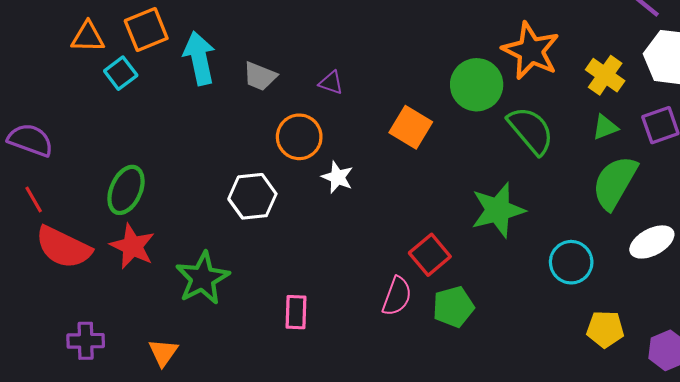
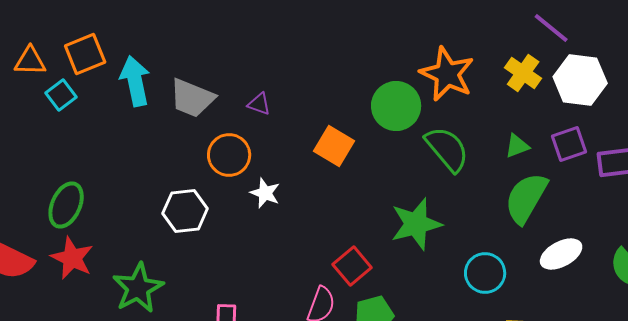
yellow cross: (605, 75) -> (523, 73), moved
gray trapezoid: (260, 76) -> (192, 98), size x1.4

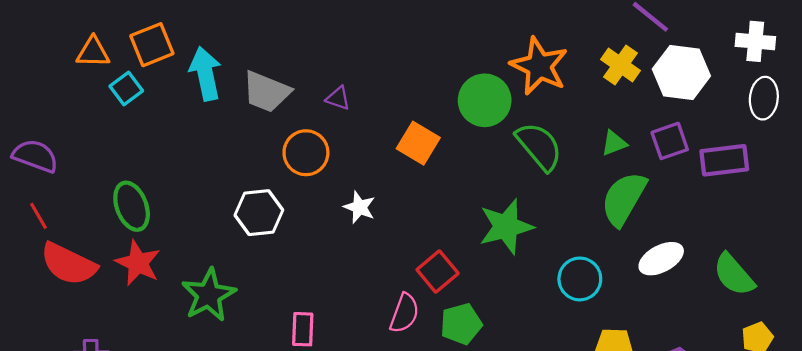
white star: (265, 193) -> (359, 207), moved
green ellipse: (66, 205) -> (132, 206), turned -45

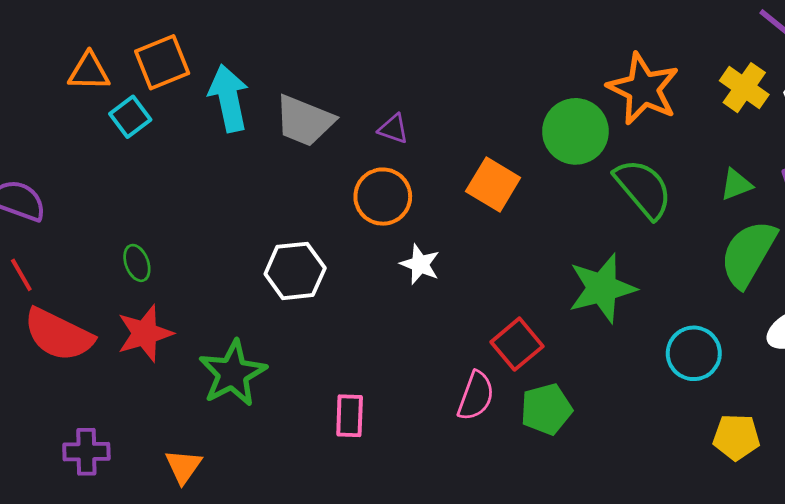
orange circle: (306, 153) -> (383, 197), moved
green ellipse: (132, 206) -> (137, 263), size x0.6
red star: (138, 263) -> (145, 333), turned 30

